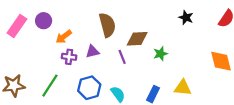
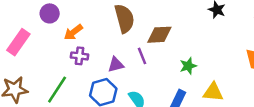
pink rectangle: (17, 26) -> (18, 42), moved
purple triangle: (92, 52) -> (116, 65), moved
green star: (160, 54) -> (188, 66), moved

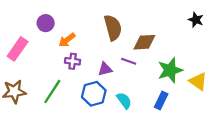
purple line: (142, 56) -> (129, 61), turned -48
green star: (188, 66) -> (170, 70), size x1.6
yellow triangle: (213, 92) -> (198, 81), moved, turned 30

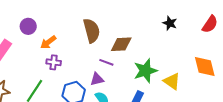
purple triangle: (105, 69) -> (97, 79), moved

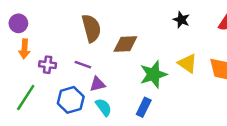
orange arrow: (48, 42) -> (24, 49), moved, turned -49
purple line: (106, 62) -> (83, 65), moved
yellow triangle: (172, 81) -> (187, 63), moved

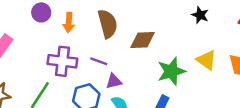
purple circle: (18, 23) -> (41, 12), moved
orange arrow: (24, 49) -> (69, 22), moved
purple cross: (48, 65) -> (62, 61), size x1.6

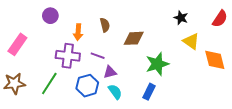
orange arrow: (69, 22) -> (78, 32), moved
brown semicircle: (108, 24) -> (105, 25), size x0.6
yellow triangle: (206, 60) -> (191, 41), moved

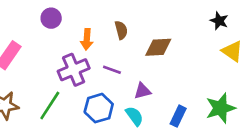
purple cross: (68, 56) -> (74, 70), turned -30
green star: (157, 64) -> (220, 108), moved
purple triangle: (110, 72) -> (142, 91), moved

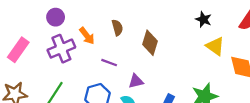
orange arrow: (87, 39) -> (87, 36), turned -42
brown diamond: (158, 47) -> (150, 43), turned -70
purple cross: (74, 70) -> (61, 49), moved

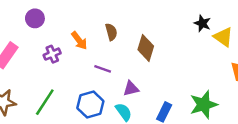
purple circle: (56, 17) -> (35, 18), moved
yellow triangle: (215, 46) -> (223, 37), moved
purple cross: (61, 49) -> (52, 54), size x0.6

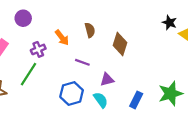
green line: (45, 102) -> (29, 74), moved

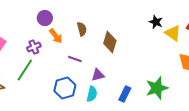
purple circle: (23, 18) -> (45, 18), moved
cyan semicircle: (101, 100) -> (92, 94), turned 49

